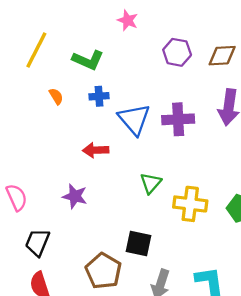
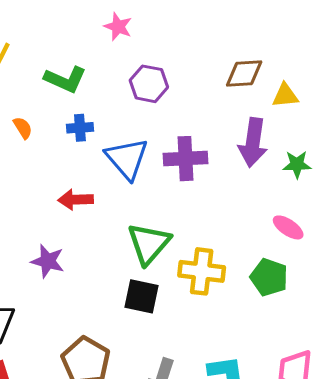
purple hexagon: (177, 52) -> (149, 84), moved
green triangle: (151, 183) -> (149, 244), size x1.5
black square: (139, 244) -> (142, 296), moved

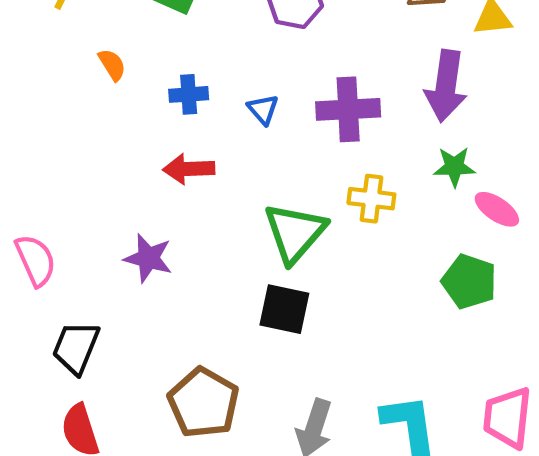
blue cross: (80, 128) -> (189, 94), moved
blue triangle: (127, 159) -> (263, 109), size x0.5
green star: (297, 164) -> (454, 167), moved
yellow cross: (202, 271) -> (371, 199), moved, size x0.7

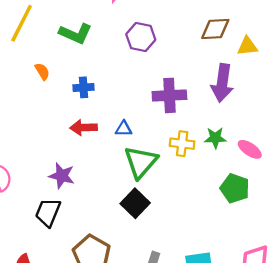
blue triangle: (263, 109) -> (124, 129), moved, turned -48
green star: (454, 167) -> (215, 138), moved
black square: (284, 309) -> (135, 203), turned 32
black trapezoid: (76, 347) -> (48, 212), moved

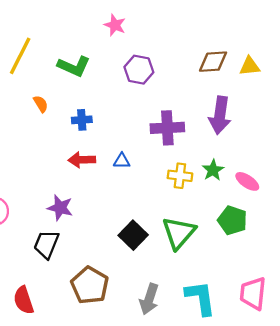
yellow triangle: (247, 46) -> (250, 66), moved
green star: (215, 138) -> (213, 170), turned -30
green triangle: (141, 162) -> (179, 233), moved

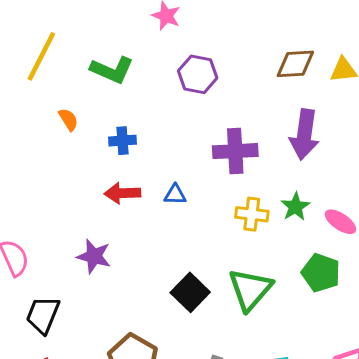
black trapezoid: (46, 244) -> (43, 315), moved

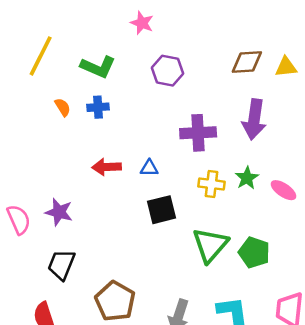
blue cross: (123, 141) -> (98, 107), moved
purple star: (94, 256) -> (59, 212), moved
green pentagon: (321, 273) -> (254, 252), moved
black square: (190, 292) -> (161, 210), moved, turned 32
black trapezoid: (43, 315) -> (61, 265), moved

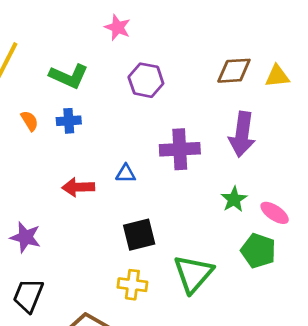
blue triangle: (149, 168) -> (126, 174), moved
yellow cross: (211, 184) -> (132, 285), moved
green pentagon: (254, 252) -> (258, 251), moved

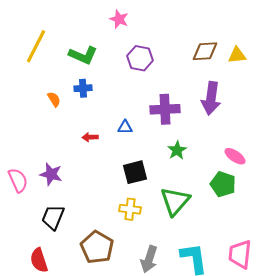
orange semicircle: (30, 121) -> (54, 99), moved
red arrow: (78, 187) -> (90, 137), size x0.7
green star: (234, 199) -> (177, 150), moved

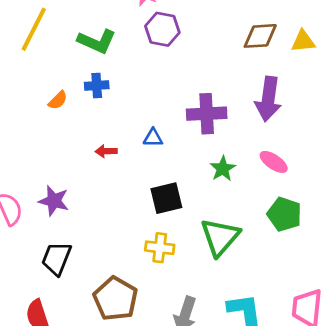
purple hexagon: (140, 58) -> (162, 29), moved
orange semicircle: (54, 99) -> (58, 100), turned 77
pink ellipse: (235, 156) -> (274, 162), moved

